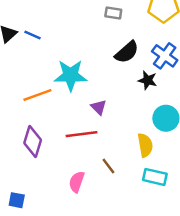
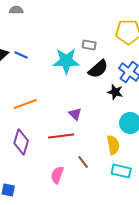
gray rectangle: (113, 13) -> (89, 45), moved
cyan star: (70, 75) -> (66, 61), moved

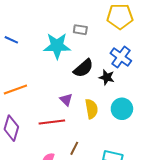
black semicircle: (98, 69) -> (83, 68), moved
yellow semicircle: (113, 145) -> (92, 109), moved
brown line: (83, 162) -> (74, 148), turned 64

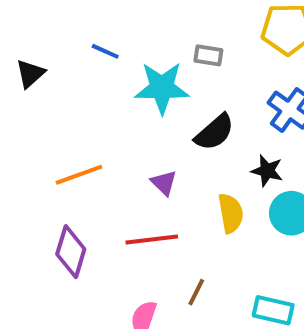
blue line: (11, 40) -> (105, 51), moved
black star: (107, 77) -> (267, 171), moved
purple triangle: (66, 100) -> (164, 183), moved

